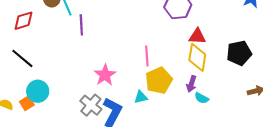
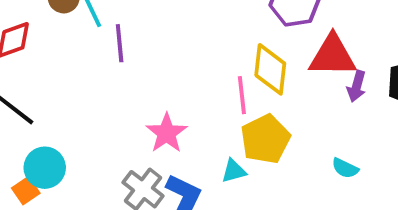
red triangle: (197, 36) -> (333, 56), size x1.5
yellow diamond: (197, 57) -> (270, 69), moved
purple arrow: (191, 84) -> (357, 86), moved

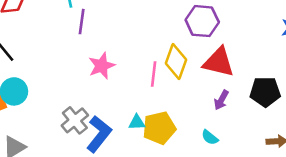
purple arrow: (357, 86) -> (221, 100), moved
pink star: (167, 133) -> (102, 66), moved
yellow pentagon: (265, 139) -> (159, 128), moved

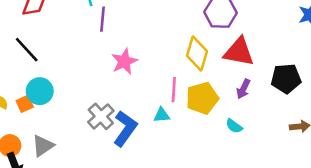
pink line: (154, 74) -> (174, 90), moved
yellow pentagon: (159, 128) -> (202, 98), moved

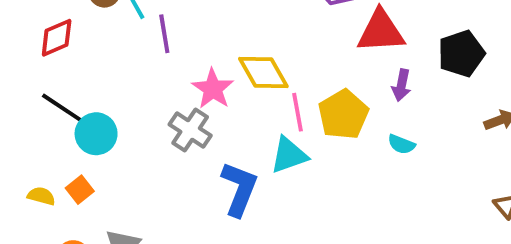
yellow diamond: (197, 54) -> (263, 73), moved, turned -32
cyan circle: (40, 91) -> (96, 134), moved
cyan triangle: (162, 115) -> (289, 155), size x1.5
gray cross: (101, 116) -> (190, 130), moved

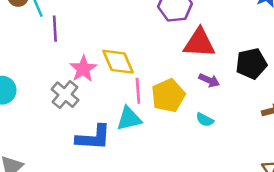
purple arrow: (401, 85) -> (209, 80), turned -84
blue L-shape: (239, 189) -> (93, 137), turned 66

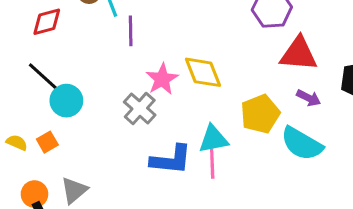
pink line: (138, 91) -> (212, 164), moved
cyan semicircle: (205, 120) -> (302, 144), size x2.0

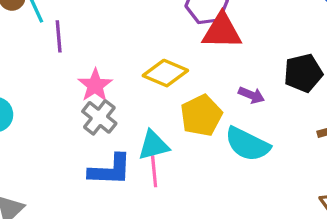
red triangle: (299, 54) -> (222, 31), moved
yellow diamond: (203, 72) -> (165, 73), moved, turned -42
gray cross: (140, 108) -> (99, 117), moved

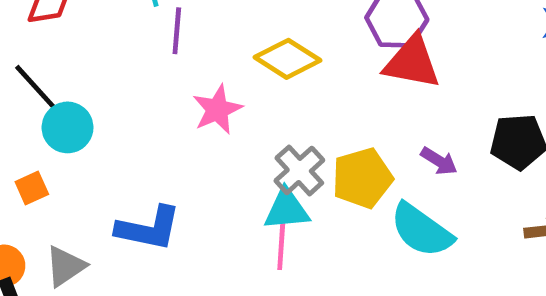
yellow diamond: (165, 73) -> (288, 59), moved
gray cross: (99, 117) -> (299, 170), moved
blue L-shape: (110, 170) -> (148, 228), moved

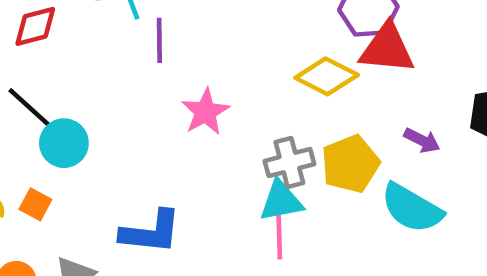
yellow diamond: (288, 59) -> (327, 76), moved
gray cross: (299, 170) -> (289, 163), turned 33
orange square: (32, 188) -> (35, 204), turned -32

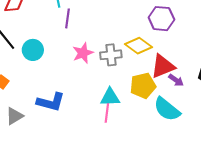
red triangle: (387, 49) -> (163, 66), moved, turned -36
cyan circle: (64, 143) -> (33, 50), moved
gray cross: (289, 163) -> (111, 55), moved

